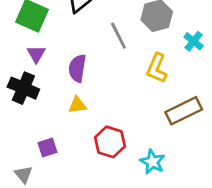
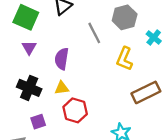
black cross: (23, 88) -> (29, 88), moved
red hexagon: (110, 142) -> (75, 110), moved

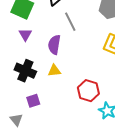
gray line: (94, 33) -> (70, 22), moved
red hexagon: (75, 110) -> (88, 91), moved

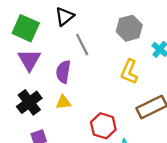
purple triangle: (25, 35) -> (29, 60), size x1.5
black cross: (25, 71) -> (29, 102), turned 30

